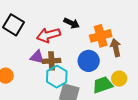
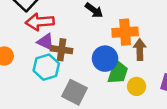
red arrow: (48, 35) -> (40, 22), moved
cyan hexagon: (57, 77) -> (46, 67), moved
green trapezoid: (103, 85) -> (118, 72), moved, turned 115

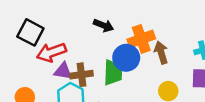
blue circle: (105, 59) -> (126, 58), moved
green trapezoid: (118, 72) -> (113, 72), moved

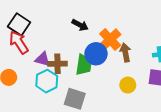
orange cross: (141, 39) -> (110, 40), turned -30
red arrow: (51, 52) -> (19, 42), moved, turned 70

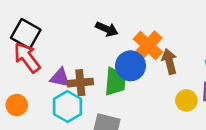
yellow circle: (128, 85) -> (186, 100), moved

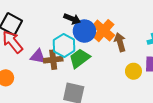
blue circle: (130, 66) -> (84, 31), moved
green trapezoid: (115, 82) -> (80, 58), turned -130
cyan hexagon: (67, 107) -> (64, 45), moved

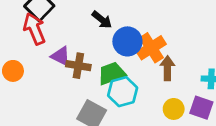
black arrow: (72, 19) -> (102, 20), moved
cyan hexagon: (64, 45) -> (123, 92), moved

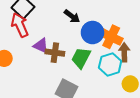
orange cross: (151, 48) -> (111, 37), turned -30
green trapezoid: (112, 73) -> (81, 58), turned -40
cyan hexagon: (123, 92) -> (110, 64), moved

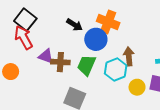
orange cross: (111, 37) -> (108, 22), moved

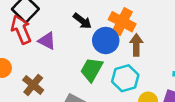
purple triangle: (46, 56) -> (47, 41), moved
brown arrow: (129, 56) -> (136, 45), moved
brown cross: (60, 62) -> (33, 85), moved, turned 30

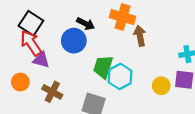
blue circle: (106, 40) -> (74, 41), moved
purple triangle: (47, 41) -> (41, 60), moved
cyan hexagon: (125, 78) -> (120, 76), moved

